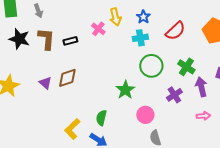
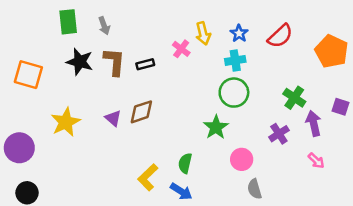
red semicircle: (175, 31) -> (280, 36), moved
green circle: (151, 66) -> (234, 93), moved
pink arrow: (203, 116) -> (316, 161), turned 48

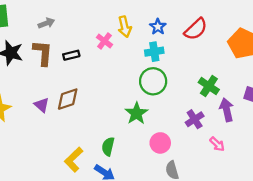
gray arrow: (104, 26) -> (46, 23), moved, turned -91
pink arrow: (316, 161) -> (217, 144), moved

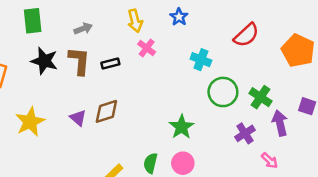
yellow arrow: (125, 27) -> (135, 21), moved
blue star: (158, 27) -> (179, 17), moved
cyan cross: (154, 52) -> (201, 60), turned 30
green circle: (153, 81) -> (223, 92), moved
pink circle: (160, 143) -> (183, 163), moved

